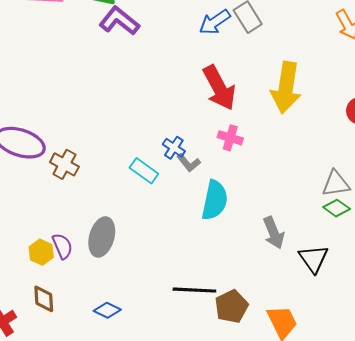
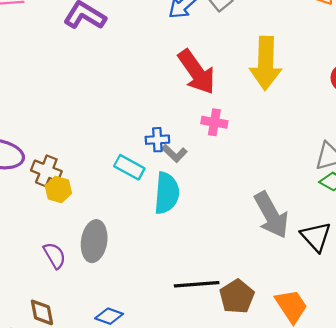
blue cross: (174, 148) -> (157, 140), turned -30
cyan semicircle: (215, 200) -> (167, 193), moved
gray arrow: (274, 233) -> (271, 215), size x1.4
yellow hexagon: (41, 252) -> (58, 189), moved

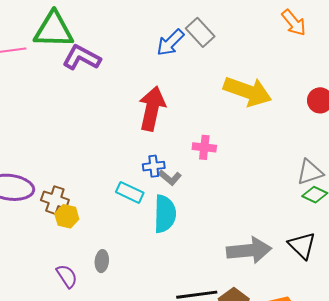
yellow arrow: (266, 63) -> (248, 91), turned -69
red arrow: (197, 72) -> (152, 109), moved, turned -129
gray arrow: (271, 215) -> (249, 250), moved, turned -63
gray ellipse: (94, 241) -> (102, 261), size x0.6

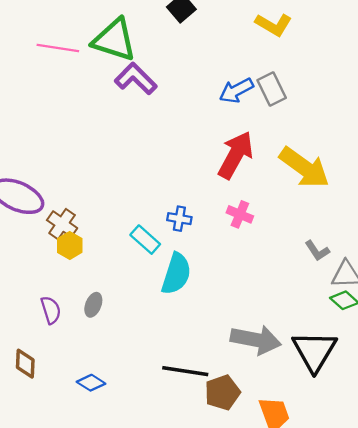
red arrow: (152, 109) -> (236, 155), moved
gray L-shape: (170, 178) -> (317, 251), moved
black triangle: (302, 245) -> (314, 351), size x1.4

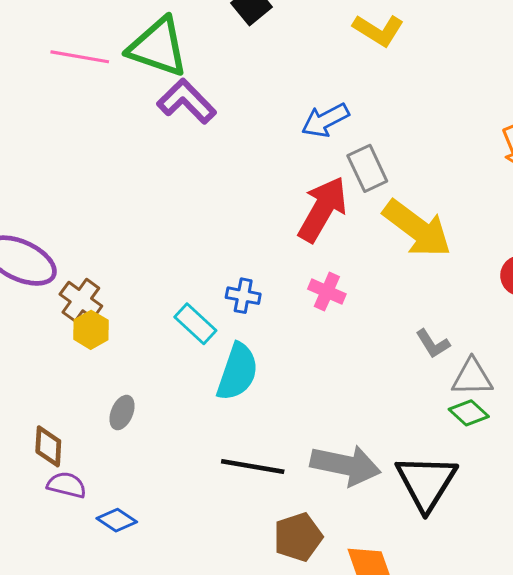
gray rectangle: (272, 89) -> (367, 168), moved
purple semicircle: (51, 310) -> (67, 485), moved, turned -60
brown diamond: (25, 364) -> (48, 446), moved
black line: (185, 371) -> (253, 467), moved

